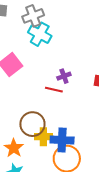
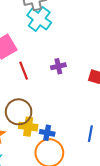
red line: (54, 90) -> (24, 71), moved, turned 48
blue cross: (62, 140) -> (47, 133), size x0.6

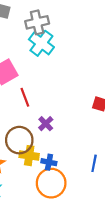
purple cross: (58, 66) -> (46, 124), moved, turned -32

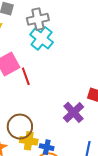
red line: (25, 97) -> (26, 76), moved
purple cross: (46, 124) -> (73, 112), moved, size x1.5

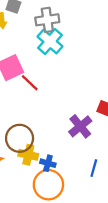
red line: (26, 76) -> (30, 83), turned -30

